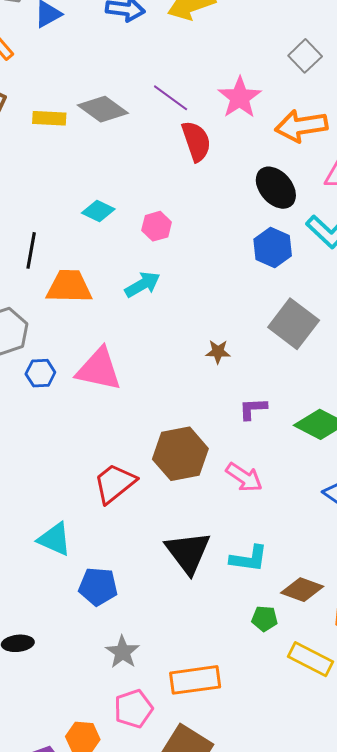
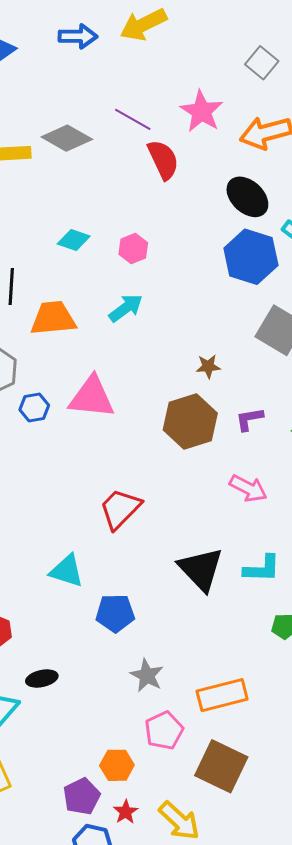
blue hexagon: (273, 248) -> (251, 257), size x1.4
brown hexagon: (180, 454) -> (190, 422), moved

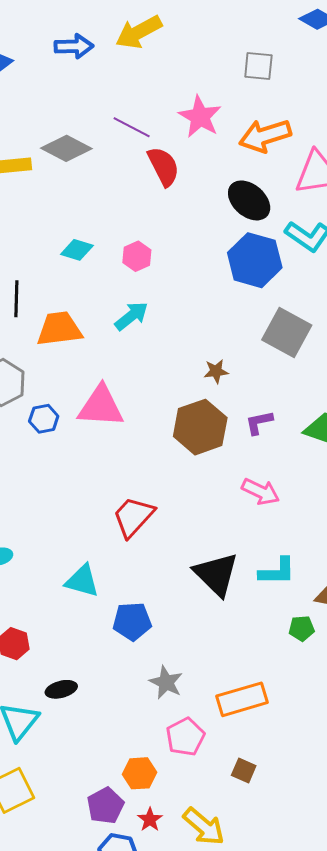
gray square: (262, 63) -> (258, 66), turned -32
brown square: (221, 766) -> (244, 770), size x0.5

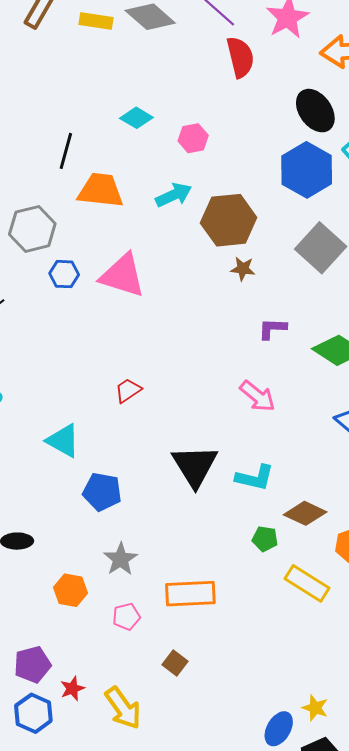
brown hexagon: (200, 427) -> (229, 220), moved
red trapezoid: (133, 517) -> (128, 390), size x0.6
pink pentagon: (185, 737) -> (126, 617), size x0.7
orange hexagon: (139, 773) -> (71, 590), moved

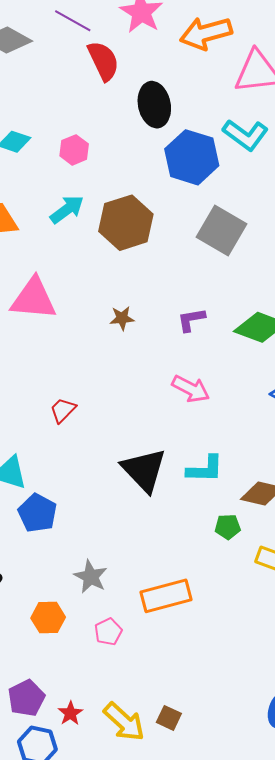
black ellipse: (315, 111) -> (154, 105), moved, turned 36
brown star: (243, 269) -> (122, 318), moved
blue pentagon: (102, 492) -> (37, 513), moved, turned 30
brown square: (175, 663) -> (169, 718), moved

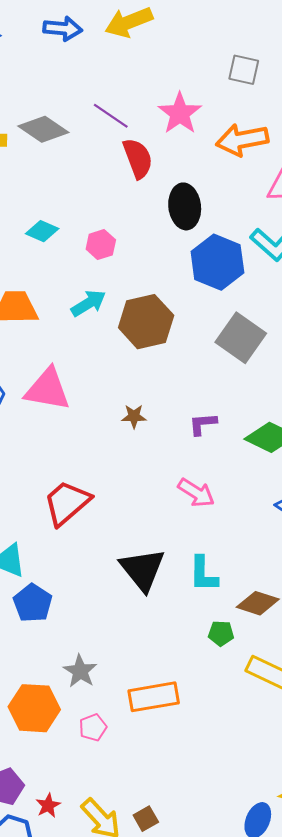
red trapezoid: (63, 410) -> (67, 503), size x1.8
cyan L-shape: (205, 469) -> (203, 574), turned 84
orange hexagon: (48, 618) -> (34, 708), size x1.5
brown square: (169, 718) -> (146, 819), turned 30

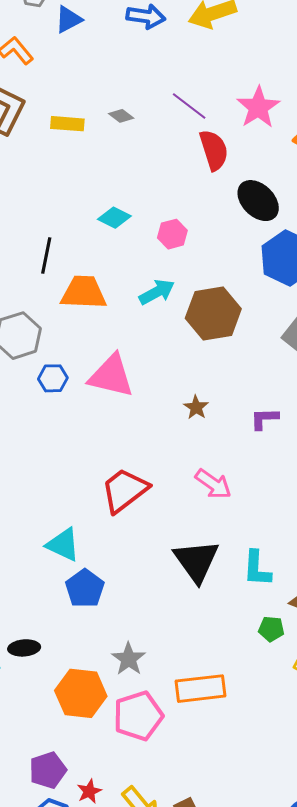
gray diamond: (43, 129) -> (121, 116), size x0.5
black ellipse: (185, 206) -> (258, 201), turned -42
brown star: (134, 416) -> (196, 407), turned 30
pink arrow: (196, 493) -> (213, 484), moved
pink pentagon: (93, 727) -> (138, 716), size x1.8

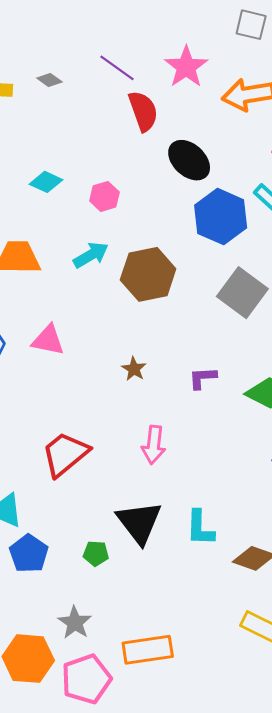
pink triangle: (111, 376) -> (48, 340), size x0.7
pink arrow: (213, 484) -> (154, 445), turned 63
green pentagon: (271, 629) -> (96, 553), moved

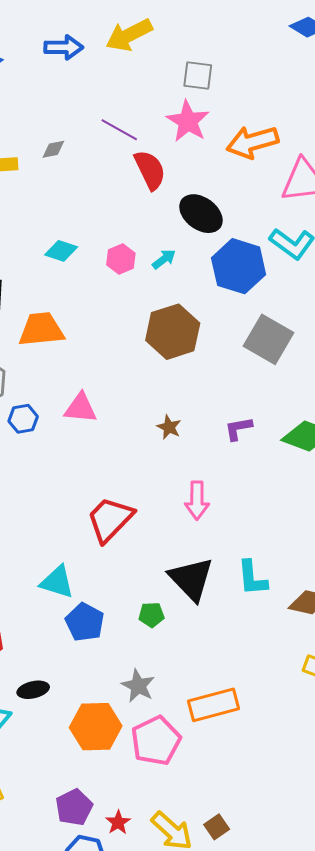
gray square: (251, 25) -> (198, 75), moved
gray diamond: (49, 80) -> (53, 149), turned -40
cyan arrow: (91, 255) -> (164, 259), moved, size x0.7

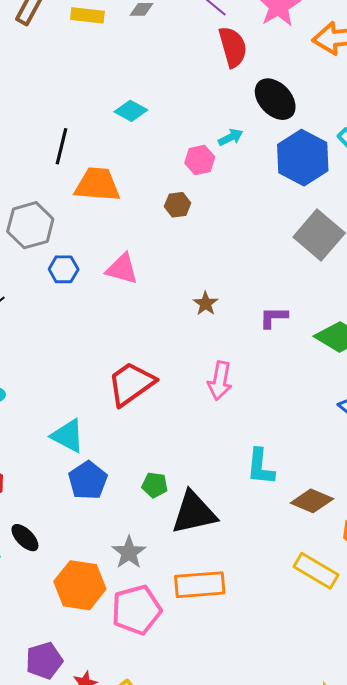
pink hexagon: (121, 259) -> (200, 160), moved
brown hexagon: (173, 332) -> (178, 205), moved, size x0.5
black triangle: (191, 579) -> (194, 513), moved, turned 51
black ellipse: (33, 690) -> (25, 538), turned 48

